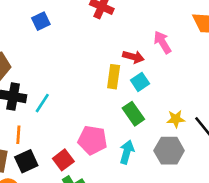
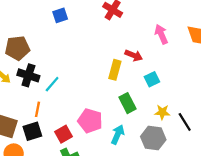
pink arrow: (162, 42) -> (161, 34), moved
cyan square: (140, 82) -> (152, 79), moved
orange line: (18, 135) -> (37, 109), moved

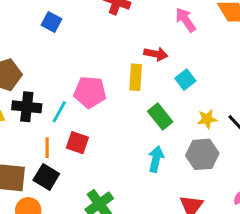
blue square: (60, 15) -> (51, 22), turned -32
pink pentagon: (90, 121) -> (90, 92), moved
black square: (32, 131) -> (46, 177), turned -30
red square: (64, 134) -> (77, 143), moved, turned -30

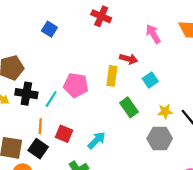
red square: (77, 143) -> (64, 134), moved
cyan arrow: (156, 159) -> (97, 140), moved, turned 30

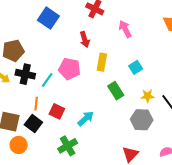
blue square: (49, 29) -> (48, 18), size x1.5
pink arrow: (153, 34) -> (125, 29), moved
red arrow: (129, 59) -> (85, 39), moved, turned 56

